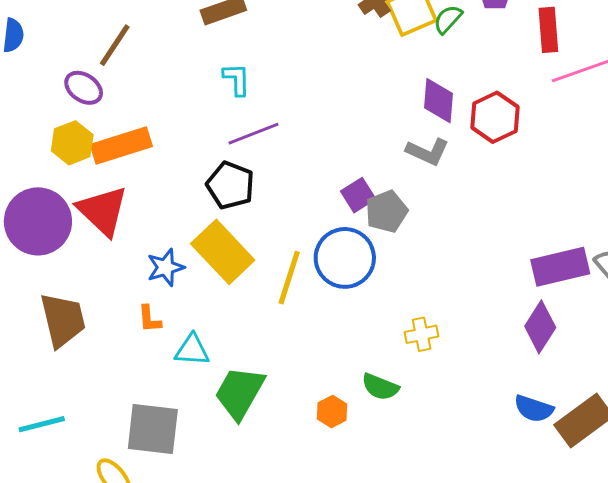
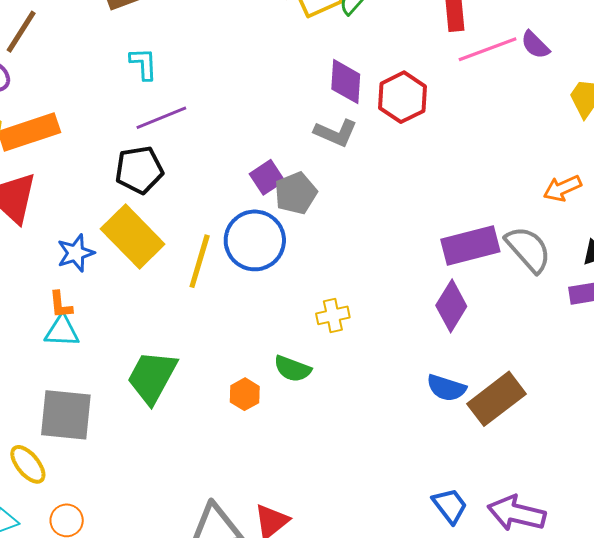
black pentagon: (230, 185) -> (139, 170), turned -30
cyan triangle: (192, 350) -> (62, 331), moved

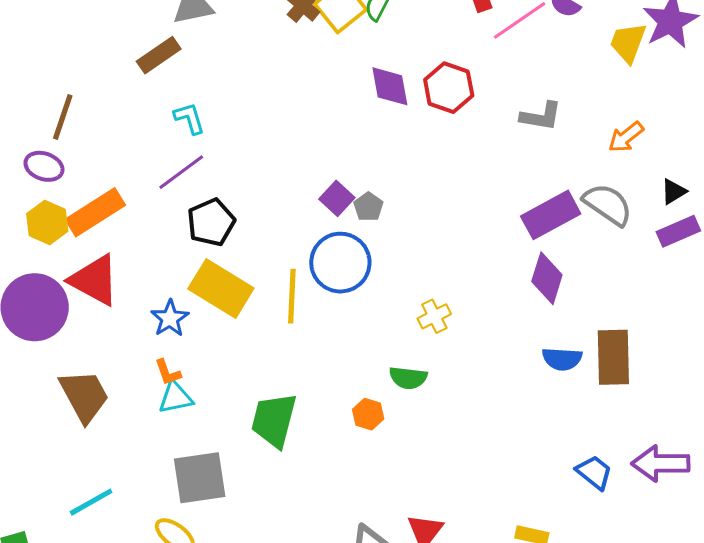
purple line: (161, 118) -> (181, 172), moved
gray L-shape: (336, 133) -> (541, 116), moved
gray pentagon: (296, 193) -> (368, 207), size x0.7
brown rectangle: (497, 399) -> (613, 357), turned -40

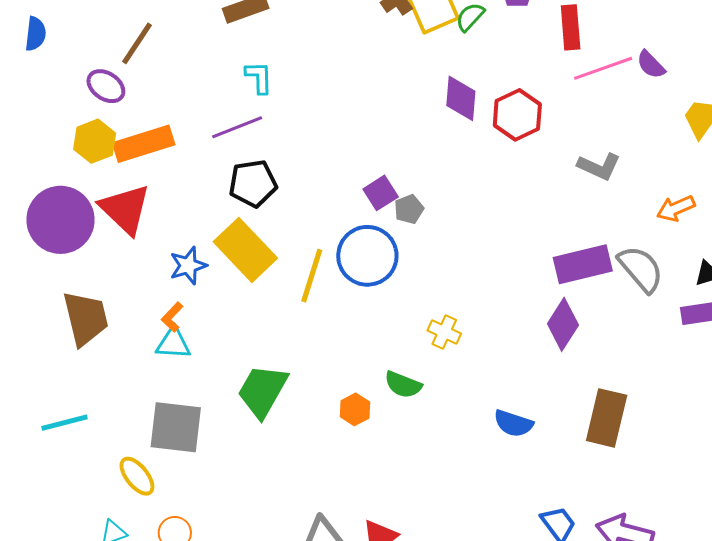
yellow cross: (434, 316) -> (444, 332), turned 36
blue semicircle: (562, 359) -> (513, 423), moved
orange L-shape: (168, 372) -> (172, 317), turned 48

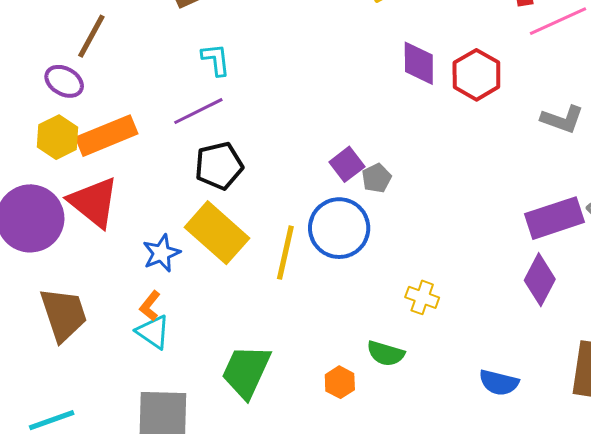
cyan triangle: (173, 343) -> (153, 332), turned 36

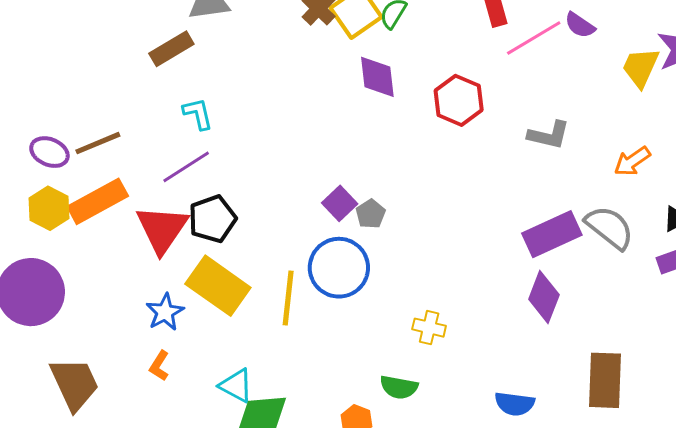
brown line: (91, 36) -> (98, 143), moved, turned 45
purple diamond: (419, 63) -> (377, 77), moved
red triangle: (94, 202) -> (162, 229), moved, turned 32
cyan triangle: (153, 332) -> (236, 386), moved

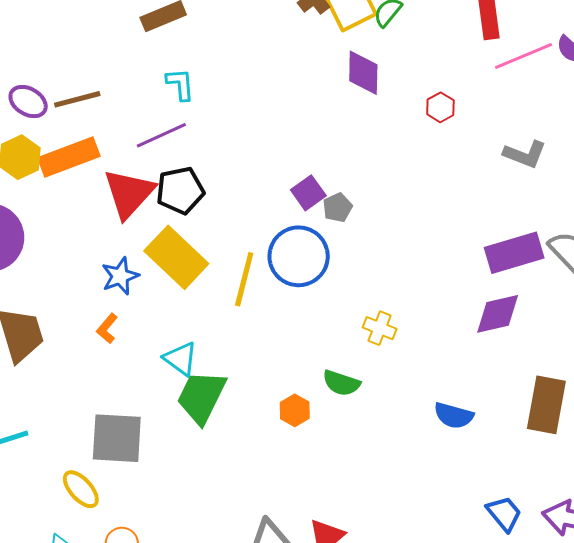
red hexagon: (459, 100) -> (440, 107), size x0.6
purple diamond: (544, 297) -> (498, 314), turned 48

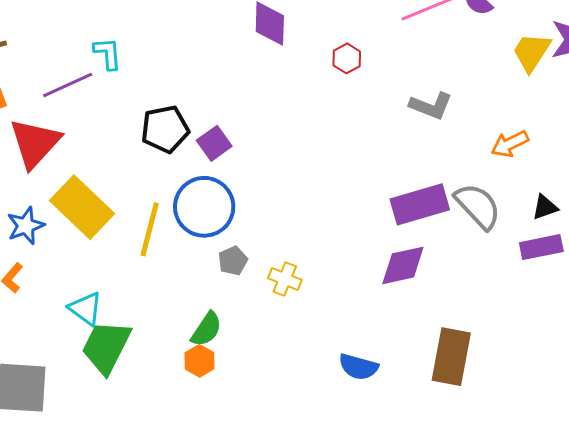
cyan L-shape: (180, 84) -> (108, 53), moved
black pentagon: (180, 190) -> (165, 129), moved
gray pentagon: (337, 207) -> (233, 261), moved
green semicircle: (341, 383) -> (206, 329), moved, turned -75

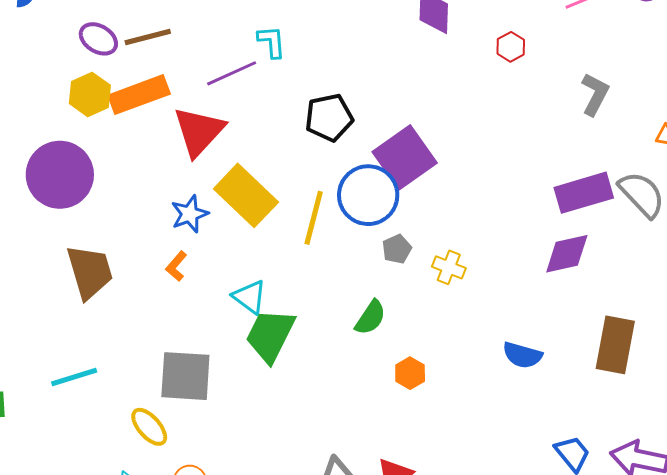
gray L-shape: (431, 106) -> (595, 94), turned -84
purple square: (214, 143) -> (405, 157), moved, size x1.8
orange hexagon: (199, 361) -> (410, 373), moved

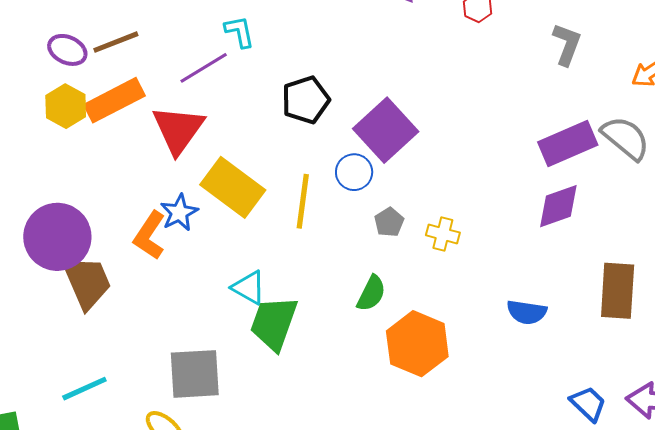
purple circle: (60, 175) -> (57, 237), moved
blue circle: (368, 195) -> (354, 172), size x0.6
orange L-shape: (176, 266) -> (149, 235), moved, size x1.6
orange hexagon: (410, 373) -> (417, 344), size x2.0

